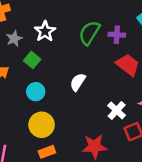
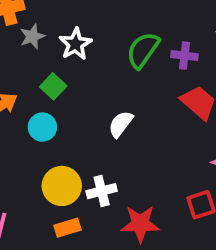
gray star: (14, 39) -> (32, 36), moved
cyan circle: (36, 92) -> (42, 127), moved
white cross: (117, 110) -> (102, 191), moved, turned 30

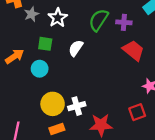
green square: (53, 86) -> (45, 44), turned -32
white semicircle: (121, 124) -> (76, 48), moved

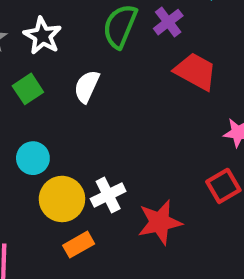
purple cross: (124, 22) -> (168, 22), turned -32
green square: (45, 44) -> (28, 89), turned -32
cyan circle: (40, 69) -> (33, 158), moved

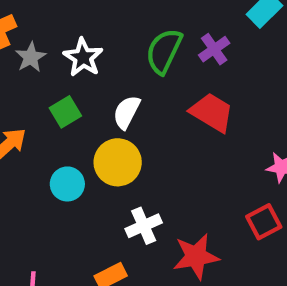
red trapezoid: (195, 71) -> (212, 112), moved
yellow circle: (62, 199) -> (118, 162), moved

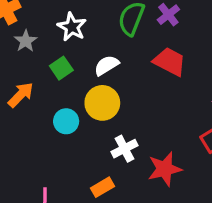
gray star: (31, 57) -> (26, 41), moved
white semicircle: (127, 112) -> (107, 65), turned 35

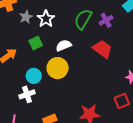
gray star: (26, 41) -> (26, 17), moved
white cross: (124, 149) -> (27, 94), moved

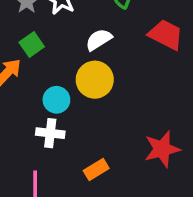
green square: (36, 43) -> (32, 45), moved
white cross: (27, 94) -> (50, 133), turned 35

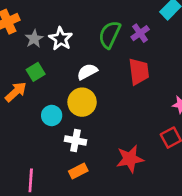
red trapezoid: (166, 35) -> (139, 71), turned 52
white cross: (50, 133) -> (76, 141), moved

